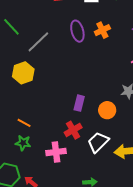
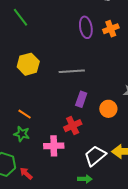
gray line: (38, 42) -> (72, 71), moved, turned 35
white trapezoid: (98, 142) -> (95, 156), moved

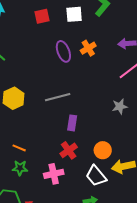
orange circle: (108, 109) -> (103, 150), moved
white trapezoid: (95, 156) -> (96, 176), turned -80

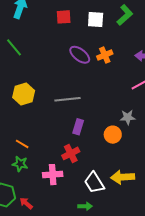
purple ellipse: (63, 51) -> (80, 55), turned -40
orange circle: (103, 150) -> (113, 135), moved

